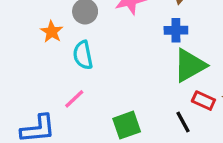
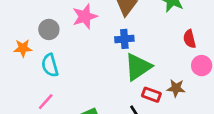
orange star: (52, 32) -> (23, 48), turned -30

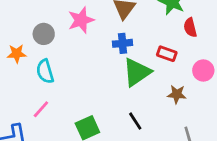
red semicircle: (190, 39) -> (190, 28), moved
red rectangle: (151, 95) -> (167, 54), moved

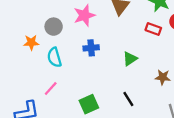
blue cross: (123, 43) -> (91, 48), moved
red rectangle: (167, 54) -> (153, 29), moved
green triangle: (137, 72) -> (130, 59), size x0.6

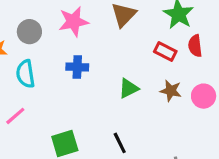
brown star: (163, 77) -> (171, 91), moved

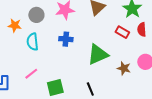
green triangle: (129, 88) -> (98, 54), size x1.6
brown star: (171, 91) -> (124, 68), moved
pink line: (15, 116) -> (31, 74), moved

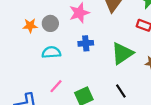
orange star: (15, 25) -> (30, 26), moved
cyan semicircle: (33, 42) -> (51, 52), turned 102

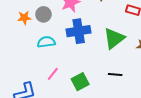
blue cross: (86, 43) -> (79, 31), size x1.6
black line: (121, 91) -> (115, 74), turned -48

